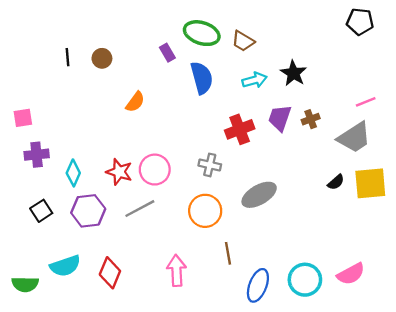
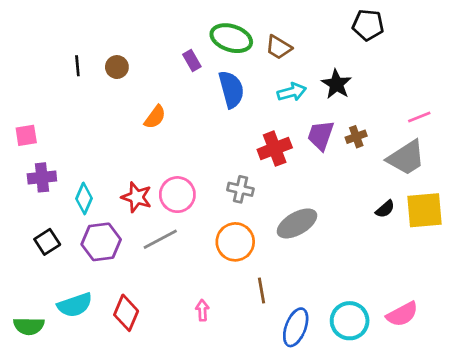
black pentagon: (360, 22) -> (368, 25), moved
pink arrow: (176, 270) -> (202, 310), size x0.6

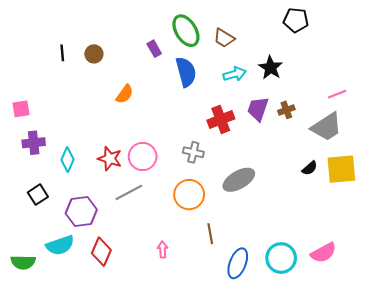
green ellipse: (231, 38) -> (186, 31), turned 40
purple hexagon: (101, 242) -> (81, 211), moved

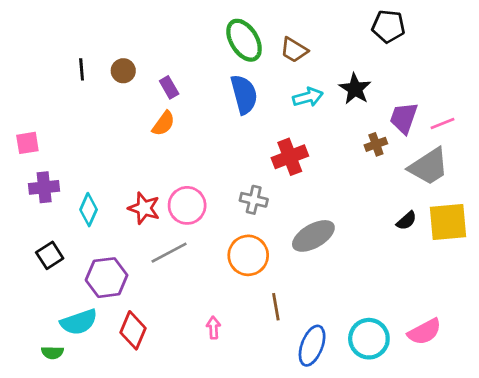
purple rectangle: (154, 49) -> (169, 87), moved
purple trapezoid: (258, 109) -> (404, 118), moved
green semicircle: (23, 262) -> (52, 353), moved, size x0.7

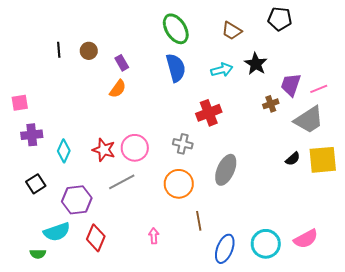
brown trapezoid: (294, 50) -> (232, 31), moved
gray ellipse: (313, 236) -> (226, 170), turned -36

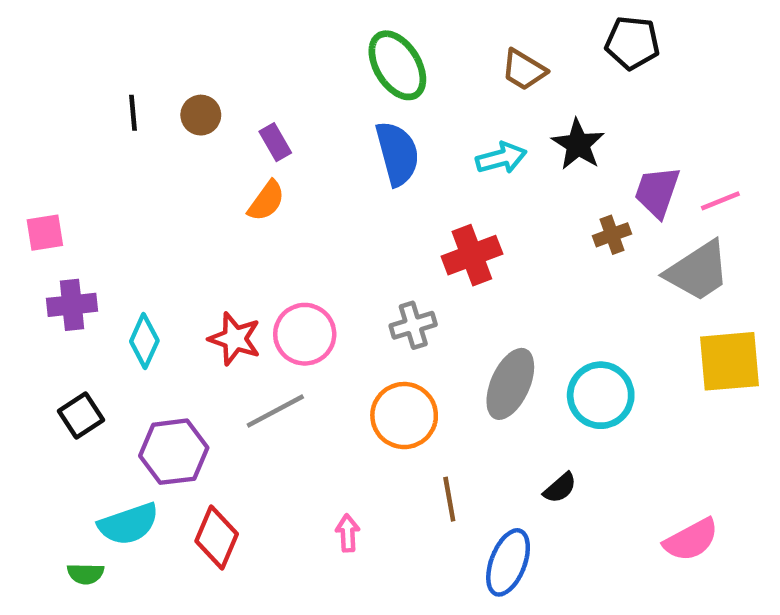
gray cross: (183, 144) -> (413, 325), turned -30
black semicircle: (293, 159) -> (560, 488), moved
cyan circle: (266, 244) -> (601, 395), moved

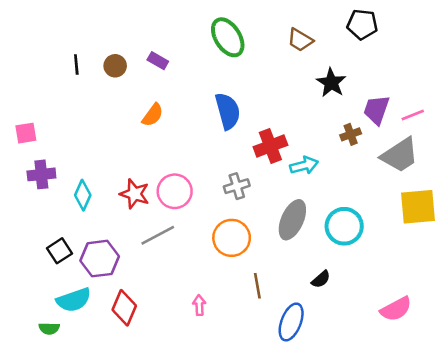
purple rectangle: (275, 142) -> (158, 61), moved, turned -30
blue semicircle: (397, 153) -> (228, 111), moved
cyan arrow: (501, 158) -> (304, 165), moved
black square: (81, 416) -> (59, 251), moved

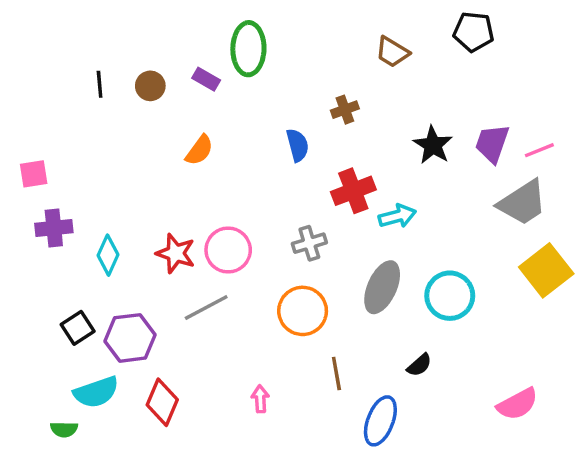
green ellipse: (228, 37) -> (248, 49), moved, turned 33
black star: (331, 83) -> (433, 145), moved
blue semicircle: (228, 111) -> (297, 145), size x0.7
brown cross: (351, 134) -> (345, 110), moved
yellow square: (418, 207) -> (546, 270), turned -33

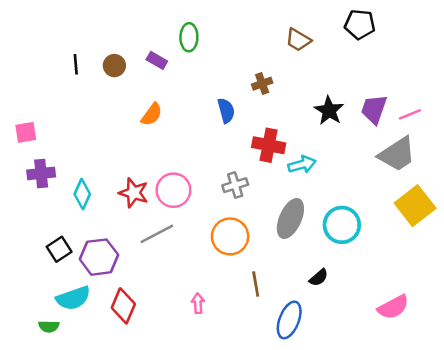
green ellipse: (248, 49) -> (189, 37), size x0.7
red cross: (353, 191) -> (269, 145), turned 32

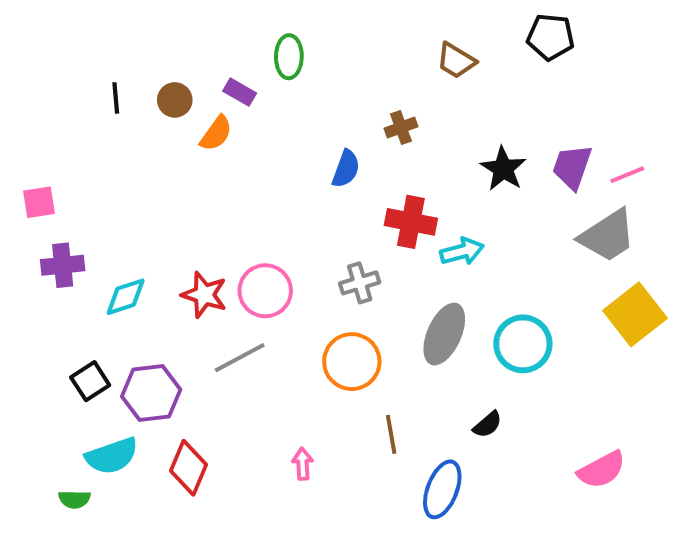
blue semicircle: (226, 111) -> (346, 169), turned 35
orange semicircle: (152, 114) -> (216, 133), moved
cyan diamond: (82, 194) -> (126, 297), turned 48

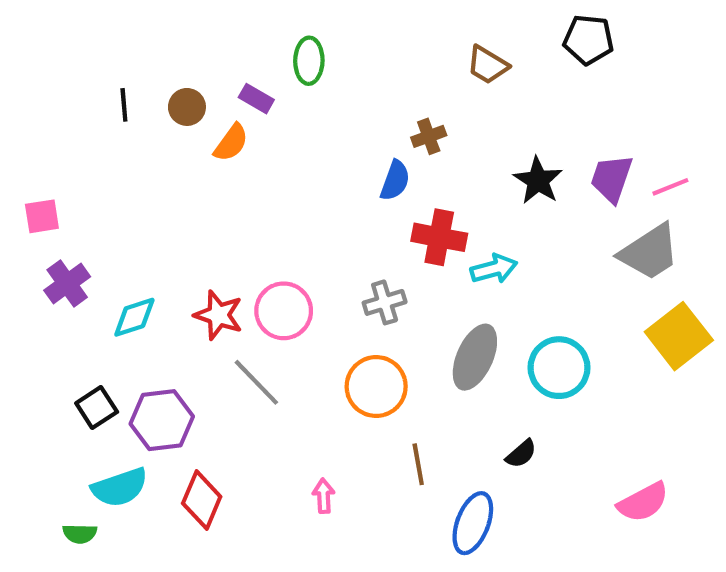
blue semicircle: (346, 169) -> (395, 181), moved
purple cross: (63, 265) -> (67, 284), turned -30
gray line: (240, 358) -> (256, 382), turned 74

